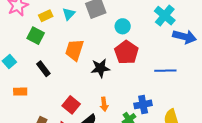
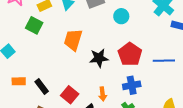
red pentagon: (126, 52) -> (130, 54), moved
black rectangle: (43, 69) -> (42, 87), moved
blue cross: (143, 104) -> (132, 85), moved

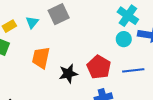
cyan circle: (121, 16) -> (124, 39), moved

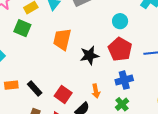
cyan circle: (124, 39) -> (120, 21), moved

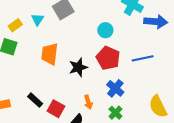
blue cross: (124, 80) -> (115, 88), turned -30
black rectangle: (35, 88) -> (35, 100), moved

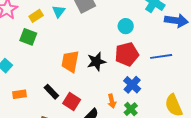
orange trapezoid: (50, 54) -> (70, 61), moved
red pentagon: (108, 58) -> (127, 54), turned 30
orange arrow: (88, 102) -> (112, 101), moved

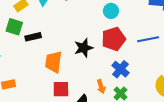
orange trapezoid: (70, 61) -> (53, 62), moved
black rectangle: (51, 92) -> (33, 37), moved, turned -56
red square: (72, 102) -> (61, 89), turned -30

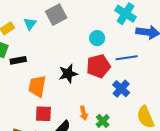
blue line: (148, 39) -> (127, 58), moved
blue cross: (120, 69) -> (121, 89), moved

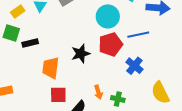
cyan circle: (97, 38) -> (108, 16), size x1.5
green cross: (103, 121) -> (118, 99), turned -32

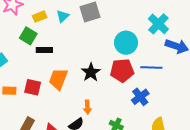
black star: (81, 54) -> (91, 72), turned -30
orange arrow: (98, 92) -> (87, 107), moved
red square: (58, 95) -> (33, 87), moved

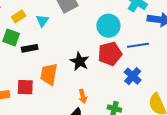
cyan triangle: (63, 16) -> (42, 21), moved

